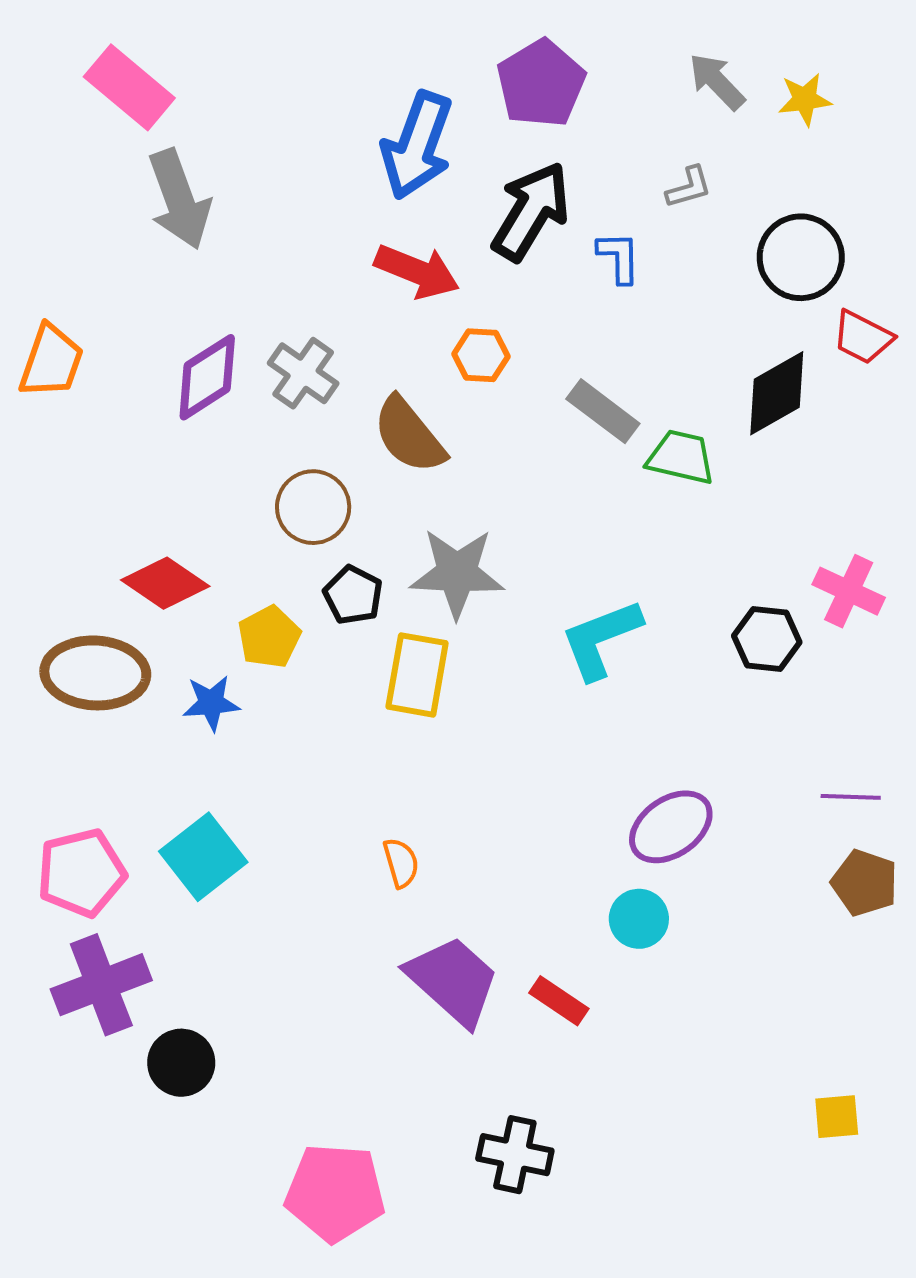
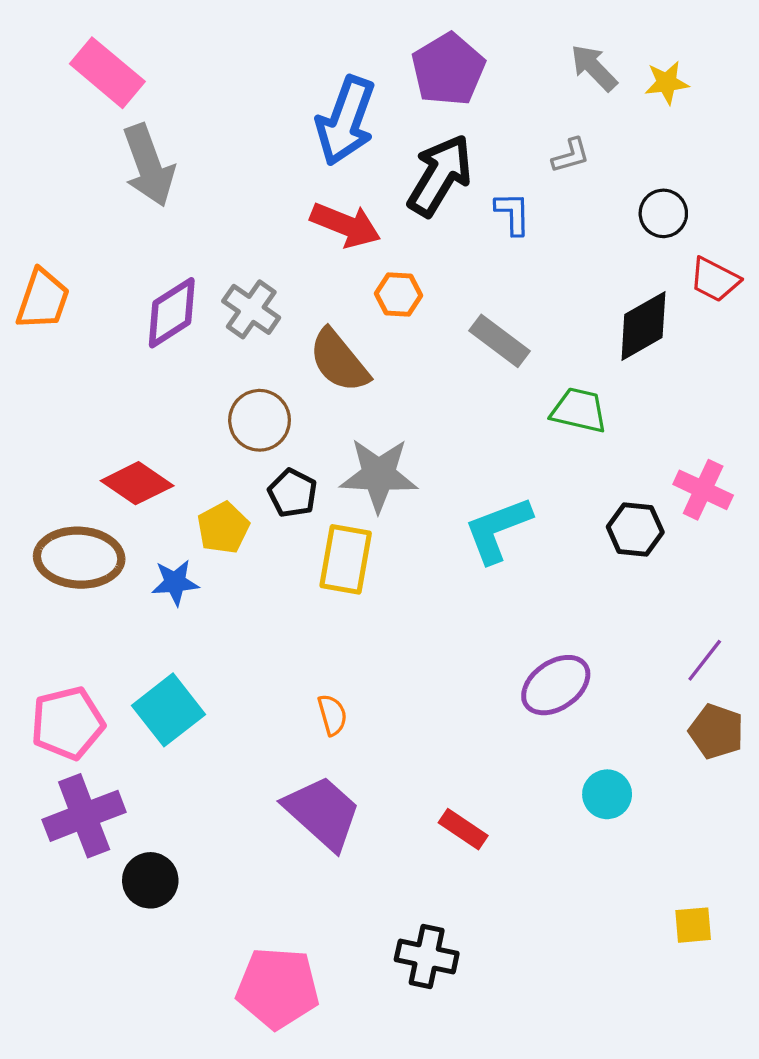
black circle: (801, 257) -> (663, 213), size x0.7
green trapezoid: (681, 457) -> (579, 410), moved
purple line: (851, 797) -> (705, 660), turned -54
cyan circle: (639, 919) -> (607, 794), moved
purple trapezoid: (453, 981) -> (322, 813), moved

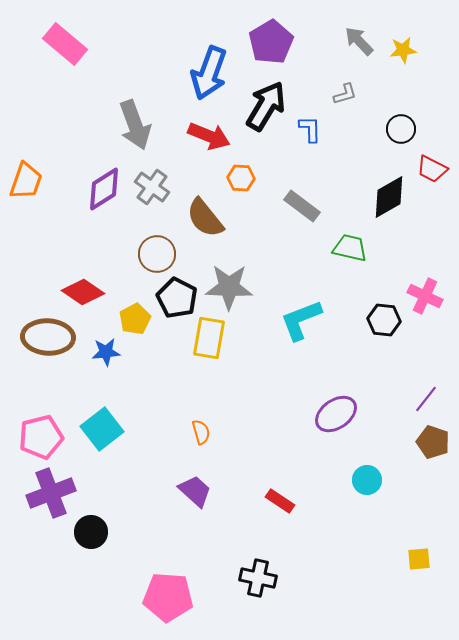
gray arrow: (149, 165) -> (135, 125), moved
black pentagon: (293, 493) -> (177, 298), size x1.4
purple trapezoid: (322, 813) -> (195, 491), size x0.7

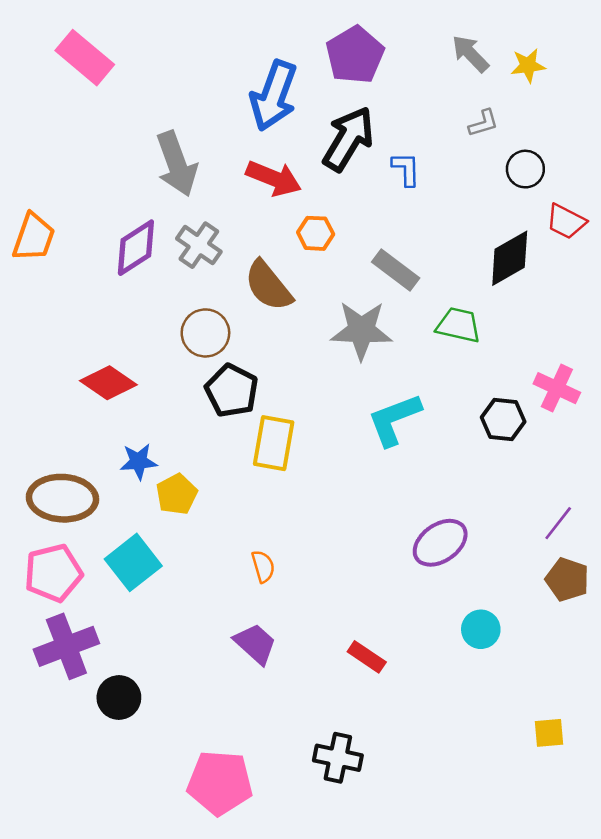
gray L-shape: (345, 94) -> (483, 123), moved
gray star: (229, 287) -> (361, 330), moved
yellow pentagon: (135, 319) -> (177, 494), moved
brown ellipse: (48, 337) -> (62, 498), moved

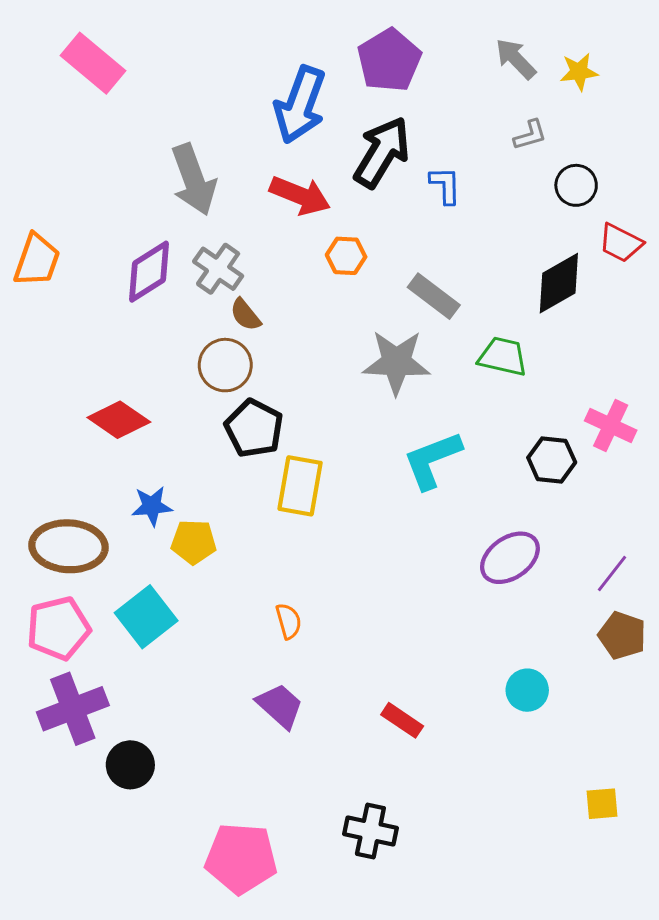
brown semicircle: (268, 286) -> (245, 315), moved, size x0.6
yellow pentagon: (177, 494) -> (194, 542), turned 30
purple ellipse: (440, 543) -> (510, 558), moved

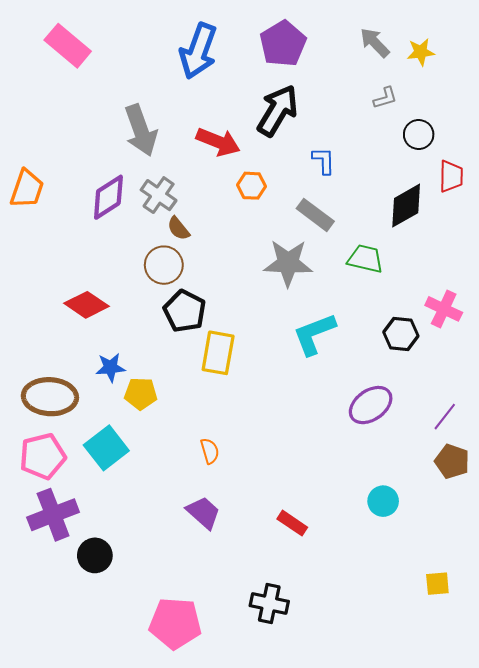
blue arrow: (300, 105) -> (198, 51), moved
blue L-shape: (445, 185) -> (324, 161), moved
red trapezoid: (621, 243) -> (451, 176), turned -116

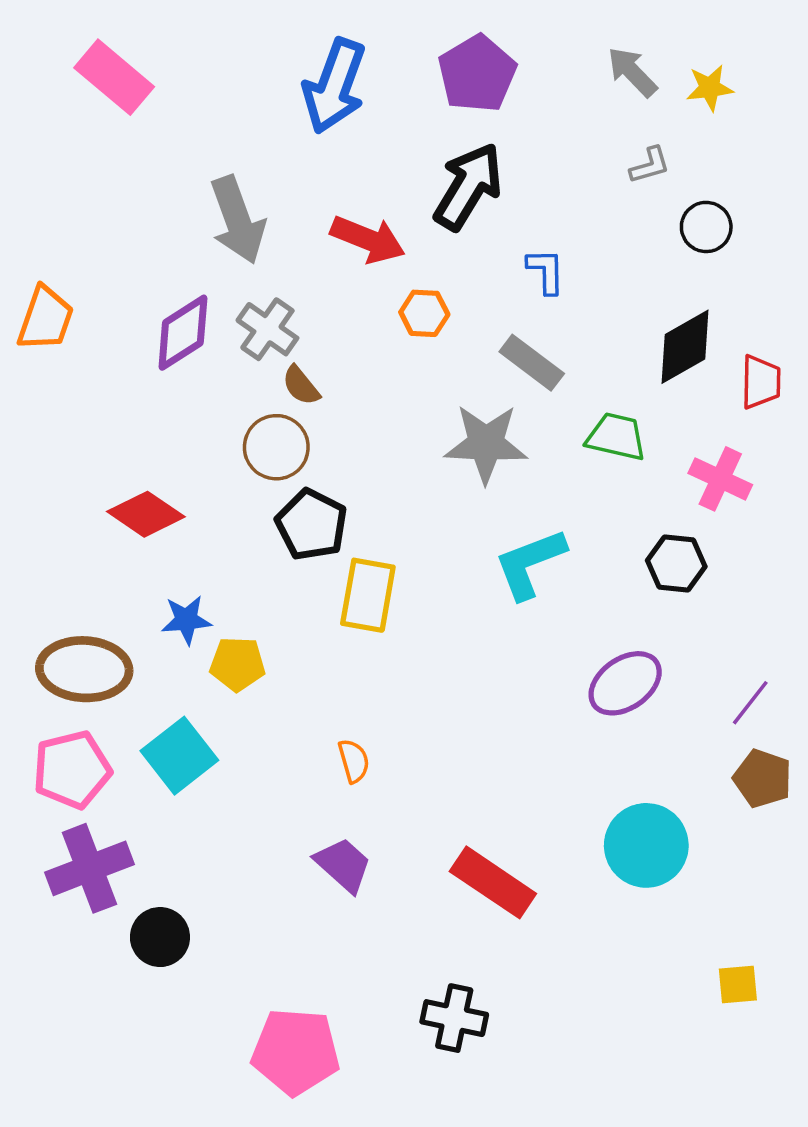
red trapezoid: (451, 176) -> (761, 382), moved
pink cross: (444, 309) -> (720, 479), moved
cyan circle: (383, 501) -> (646, 845), size x1.6
red rectangle: (292, 523) -> (493, 882), size x1.6

